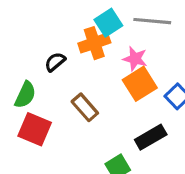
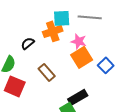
cyan square: (108, 23) -> (62, 18), turned 30
black rectangle: (151, 137) -> (78, 97), moved

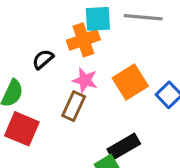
pink star: (79, 41) -> (85, 80), moved
brown rectangle: (47, 72) -> (74, 106), turned 66

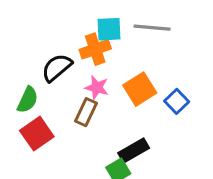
black semicircle: (43, 59) -> (57, 68), size x1.5
red square: (22, 129) -> (37, 134), turned 32

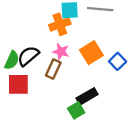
black semicircle: (57, 68) -> (28, 56), moved
red square: (37, 134) -> (18, 84), turned 35

